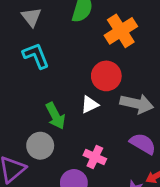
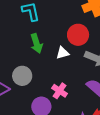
green arrow: (55, 116) -> (37, 43), moved

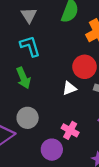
green arrow: (37, 43) -> (23, 78), moved

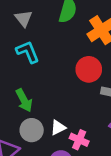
green arrow: (23, 78) -> (24, 100), moved
white triangle: (69, 88) -> (58, 128), moved

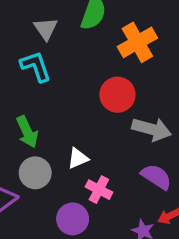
gray triangle: (24, 18) -> (46, 29), moved
white triangle: (58, 128) -> (78, 158), moved

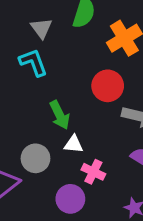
green arrow: (27, 132) -> (60, 115), moved
white triangle: (78, 158) -> (74, 144), turned 30

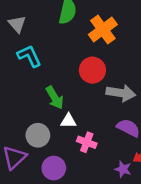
gray triangle: (41, 28) -> (17, 24), moved
purple circle: (70, 199) -> (54, 168), moved

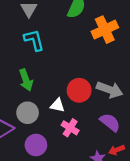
red circle: (92, 70) -> (79, 90), moved
green arrow: (55, 98) -> (26, 80), moved

